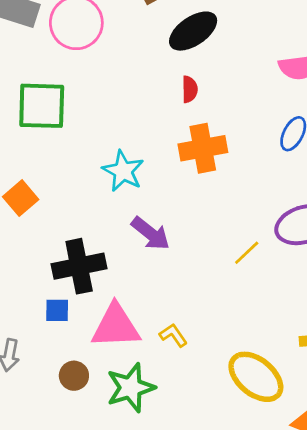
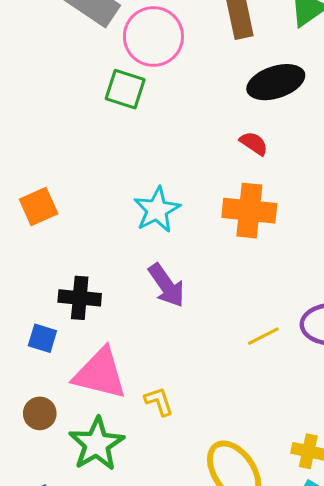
red semicircle: (190, 89) -> (254, 143), turned -72
green square: (42, 106) -> (125, 89), moved, size x0.7
black cross: (79, 266) -> (80, 298), size x0.7
green star: (131, 388) -> (97, 444), turned -30

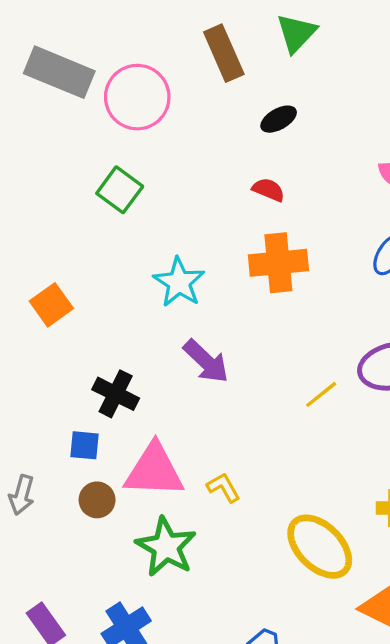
black ellipse: (276, 82) -> (279, 119), size x0.6
green square: (125, 89) -> (120, 190), moved, turned 30
black cross: (80, 298) -> (116, 394), turned 33
brown circle: (40, 413) -> (97, 500), moved

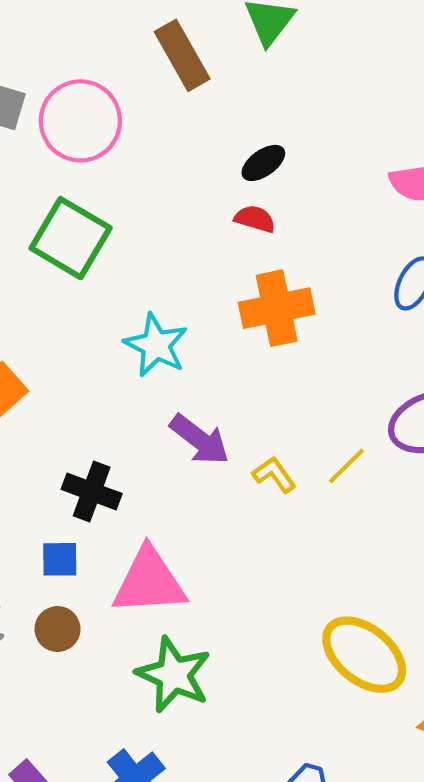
black ellipse: (279, 119) -> (263, 163), moved
green square: (120, 190) -> (71, 238), size x1.4
yellow L-shape: (223, 487) -> (274, 475), moved
brown circle: (97, 500) -> (58, 629), moved

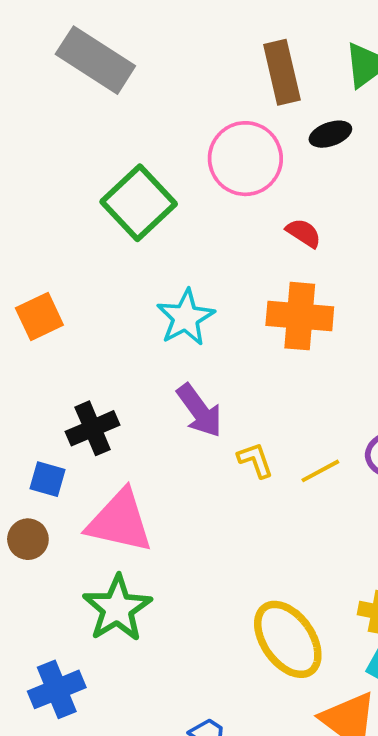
pink circle: (80, 121) -> (245, 159), moved
black ellipse: (263, 163) -> (330, 134), moved
black cross: (92, 491) -> (93, 428), turned 30

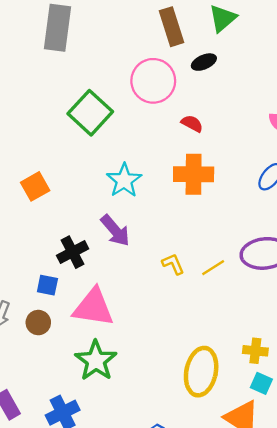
gray rectangle: (95, 60) -> (57, 28), turned 69
purple arrow: (199, 411) -> (115, 231), moved
yellow ellipse: (288, 639) -> (201, 372), turned 51

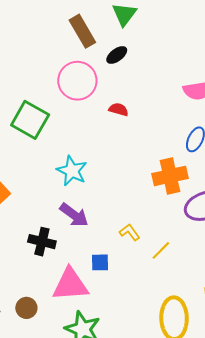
orange cross: (194, 174) -> (170, 176), moved
black cross: (73, 252) -> (42, 242), turned -36
yellow line: (213, 268) -> (161, 250), moved
blue square: (47, 285) -> (100, 262), moved

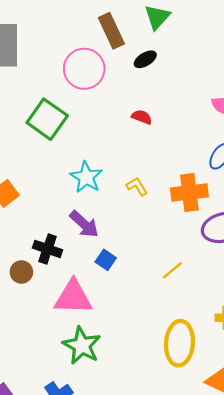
pink circle: (77, 81) -> (84, 69), moved
yellow L-shape: (130, 232) -> (137, 186), moved
blue square: (100, 262) -> (106, 260), moved, turned 30
brown circle: (26, 308) -> (21, 272), moved

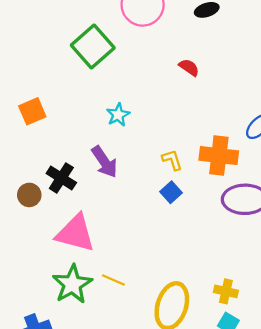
cyan star: (86, 177) -> (118, 115), size x0.7
yellow L-shape: (137, 186) -> (172, 160), moved
blue square: (106, 260) -> (171, 192), moved
yellow line: (172, 270) -> (113, 280), moved, turned 50

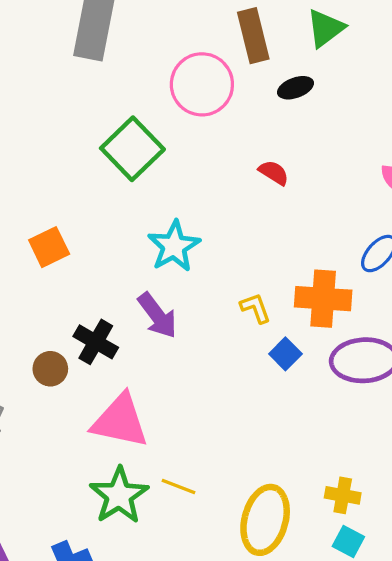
cyan star: (118, 115) -> (174, 246), size x1.5
blue square: (171, 192) -> (285, 354), moved

